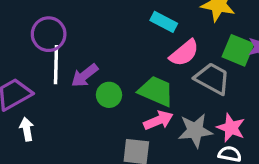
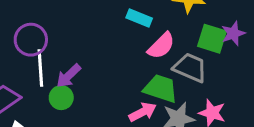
green trapezoid: (156, 91) -> (161, 88), moved
green circle: (109, 95) -> (61, 98), moved

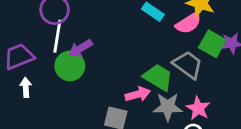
pink semicircle: (161, 46) -> (188, 23), moved
green circle: (61, 98) -> (70, 66), size x1.4

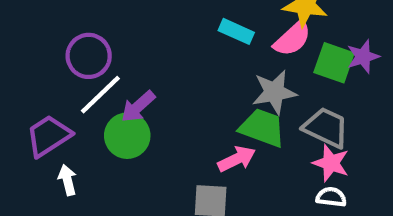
white line: (57, 36) -> (100, 95), turned 48
gray trapezoid: (188, 65) -> (326, 128), moved
gray star: (168, 107) -> (274, 92), moved

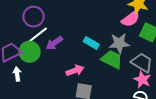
cyan rectangle: (236, 31) -> (91, 43), moved
green circle: (127, 136) -> (30, 52), moved
pink arrow: (237, 159) -> (75, 70), moved

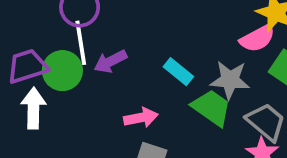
white line: (37, 35) -> (81, 43), turned -70
white arrow: (17, 74) -> (33, 108), size x1.5

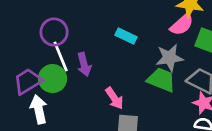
purple arrow: (110, 61) -> (84, 64), turned -65
cyan rectangle: (178, 72) -> (126, 36), moved
pink arrow: (141, 118) -> (114, 98), turned 80

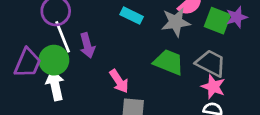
gray star: (170, 58) -> (176, 22), moved
purple trapezoid: (28, 81) -> (28, 63), turned 144
white arrow: (39, 109) -> (55, 85), moved

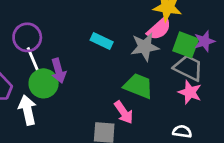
green circle: (54, 60) -> (44, 83), moved
gray trapezoid: (211, 63) -> (188, 68), moved
pink arrow: (119, 81) -> (124, 112), moved
pink star: (213, 87) -> (190, 92), moved

